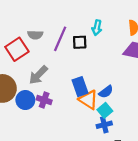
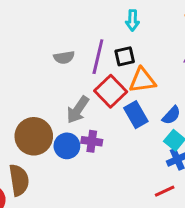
cyan arrow: (97, 28) -> (133, 20), moved
red square: (17, 49) -> (111, 91), moved
orange triangle: (88, 100) -> (142, 80), moved, turned -30

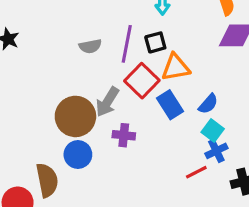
brown circle: (34, 136) -> (75, 116), moved
blue circle: (67, 146) -> (78, 155), moved
red line: (165, 191) -> (196, 172), moved

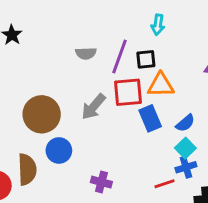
red square: (142, 81) -> (128, 92), turned 32
brown circle: (75, 116) -> (42, 114), moved
purple cross: (124, 135) -> (101, 182), moved

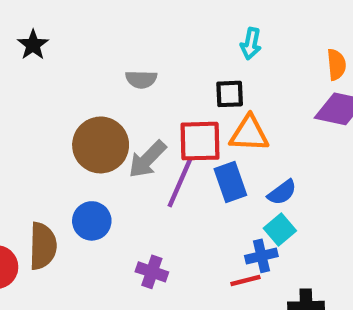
purple line: (120, 57) -> (180, 183), moved
brown circle: (42, 114) -> (101, 145), moved
blue cross: (186, 167) -> (261, 256), moved

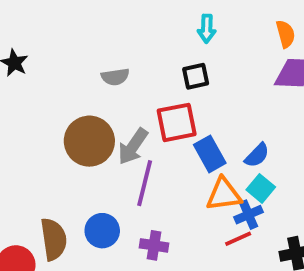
orange triangle: (249, 134) -> (224, 194), moved
purple line: (180, 183) -> (145, 183), moved
blue circle: (92, 221) -> (102, 231), moved

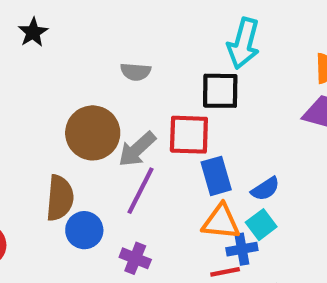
cyan arrow: (207, 29) -> (244, 43), size x1.6
black square: (196, 76) -> (220, 91), size x1.4
brown semicircle: (54, 239) -> (60, 198), moved

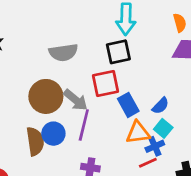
gray semicircle: (136, 72) -> (63, 52), size x1.5
gray arrow: (137, 149) -> (76, 100), turned -85
blue circle: (84, 230) -> (53, 134), moved

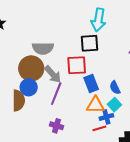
gray semicircle: (63, 52) -> (43, 48), moved
blue semicircle: (160, 106) -> (115, 88), turned 104
blue circle: (53, 134) -> (29, 87), moved

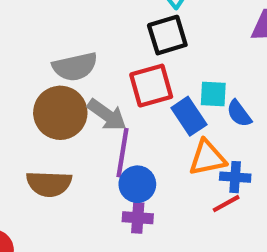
blue circle: (29, 87) -> (137, 184), moved
brown semicircle: (18, 100) -> (49, 184), turned 105
cyan square: (114, 105) -> (213, 94), moved, turned -32
blue cross: (106, 117) -> (235, 177), turned 32

